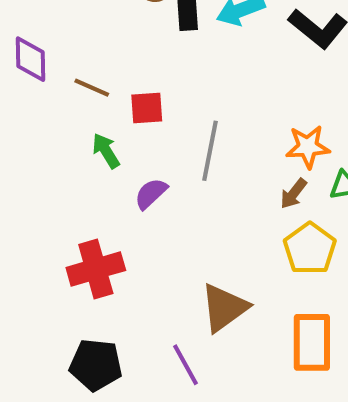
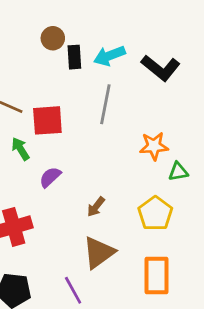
red square: (147, 108) -> (47, 120), size x1.4
gray line: (210, 151) -> (105, 104), moved
brown arrow: (293, 194) -> (96, 207), moved

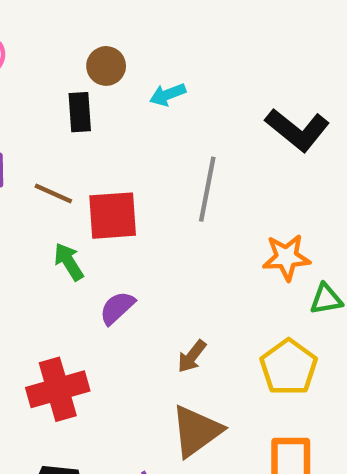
brown circle: (53, 38) -> (106, 66), moved
cyan arrow: (109, 56) -> (168, 95), moved, size x0.7
black rectangle: (74, 57) -> (80, 112), moved

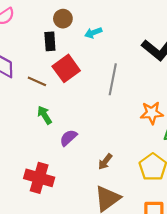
red square: (113, 216) -> (66, 68), moved, turned -32
red cross: (58, 389) -> (39, 178), turned 32

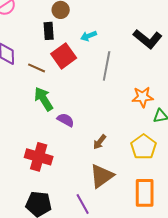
cyan arrow: (93, 33) -> (89, 36), moved
green arrow: (45, 115) -> (44, 99), size x1.4
purple semicircle: (68, 138) -> (66, 120), turned 72

